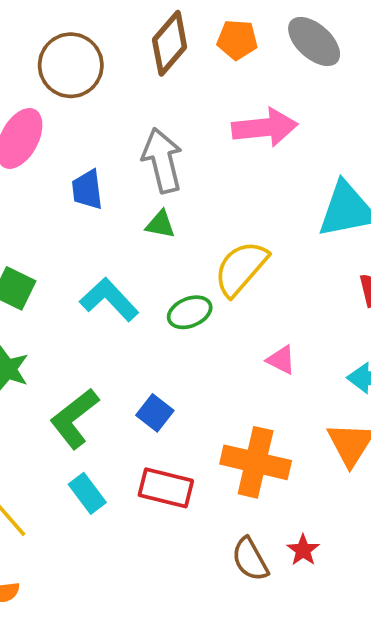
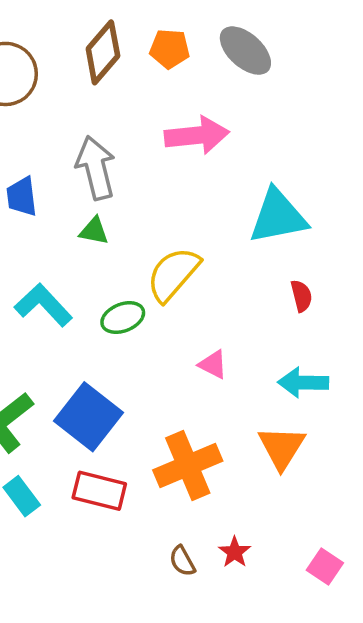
blue square: (155, 413) -> (88, 417), size x1.8
orange cross: (256, 462) -> (188, 465), turned -36
brown semicircle: (250, 559) -> (182, 561), size x0.7

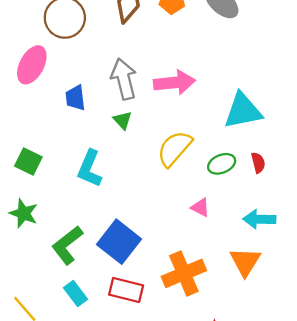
pink arrow: (197, 135) -> (174, 83), moved
green triangle: (94, 231) -> (123, 120), turned 36
cyan L-shape: (43, 305) -> (90, 169), turned -114
green ellipse: (123, 318) -> (222, 164), moved

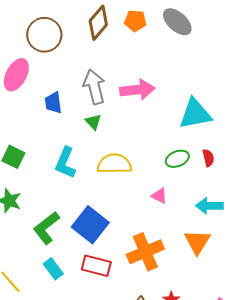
yellow semicircle: (174, 149) -> (114, 164), moved, turned 48

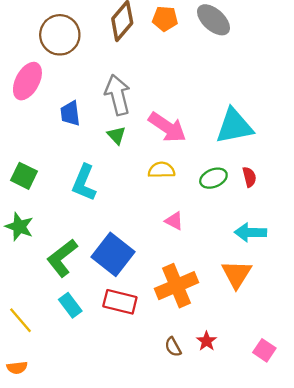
pink arrow: (137, 90) -> (167, 127), moved, turned 40
yellow semicircle: (114, 164) -> (161, 170), moved, size x0.7
pink triangle: (159, 196) -> (174, 221), moved

